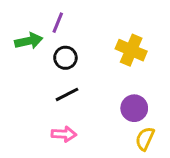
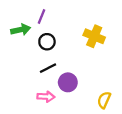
purple circle: (134, 108) -> (68, 82), moved

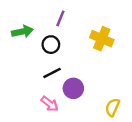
purple line: (41, 16) -> (60, 18), moved
pink arrow: (46, 97) -> (50, 104), turned 35

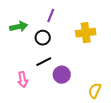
yellow cross: (102, 39) -> (86, 33), turned -30
pink arrow: (50, 104) -> (23, 80), moved, turned 42

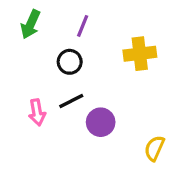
green arrow: (19, 27) -> (30, 24), moved, turned 126
pink arrow: (23, 80) -> (37, 112), moved

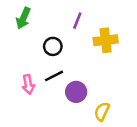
purple line: (83, 26) -> (77, 21), moved
yellow semicircle: (154, 148) -> (102, 112), moved

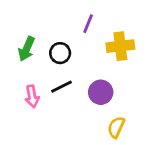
green arrow: (23, 18) -> (27, 49), moved
purple circle: (76, 92) -> (101, 92), moved

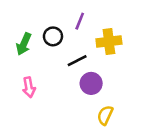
black circle: (60, 53) -> (53, 36), moved
black line: (61, 87) -> (77, 61), moved

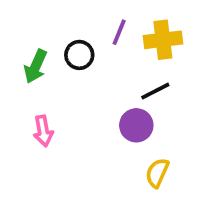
yellow cross: (109, 41) -> (163, 40), moved
black line: (77, 61) -> (155, 91), moved

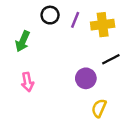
black circle: (79, 55) -> (50, 15), moved
black line: (155, 91) -> (111, 59), moved

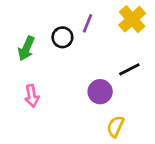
black circle: (50, 15) -> (62, 37), moved
yellow cross: (103, 25) -> (132, 19), moved, turned -35

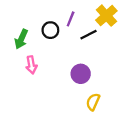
black line: (129, 69) -> (89, 35), moved
pink arrow: (32, 96) -> (31, 65), moved

